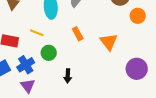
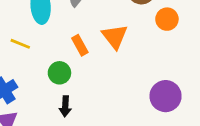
orange triangle: (109, 42) -> (115, 37), moved
green circle: (49, 53) -> (59, 73), moved

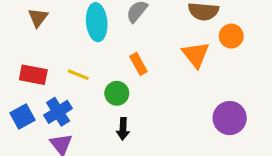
orange triangle: (115, 37) -> (196, 55), moved
yellow line: (20, 44) -> (78, 75), moved

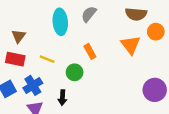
brown triangle: (38, 18) -> (19, 36), moved
black arrow: (123, 129) -> (62, 98), moved

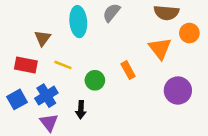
brown triangle: (19, 36) -> (43, 38), moved
orange rectangle: (90, 51) -> (128, 70), moved
purple circle: (155, 90) -> (178, 91), moved

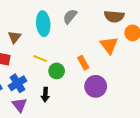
yellow line: (63, 65) -> (40, 59), moved
purple circle: (178, 91) -> (96, 86), moved

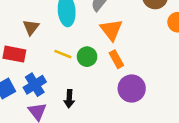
orange triangle: (109, 45) -> (111, 30), moved
green circle: (57, 71) -> (87, 57), moved

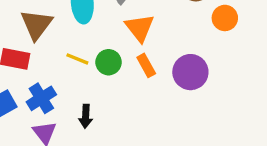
brown triangle: (31, 27) -> (36, 25), size x1.5
purple circle: (132, 89) -> (190, 72), moved

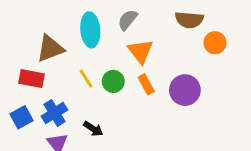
brown triangle: (36, 25) -> (50, 48), turned 32
yellow line: (77, 59) -> (86, 79), turned 36
black arrow: (86, 116) -> (93, 129), turned -60

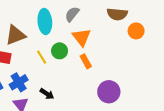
green circle: (113, 81) -> (60, 51), moved
purple circle: (185, 90) -> (109, 92), moved

